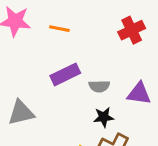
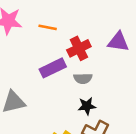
red cross: (132, 30) -> (79, 48), moved
purple triangle: (139, 94) -> (118, 42), moved

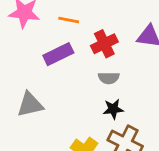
purple rectangle: (53, 68) -> (58, 54), moved

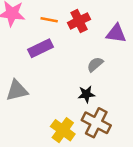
red cross: (104, 44) -> (79, 21), moved
gray semicircle: (109, 78) -> (95, 64), moved, turned 140

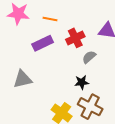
red cross: (79, 21) -> (75, 38), moved

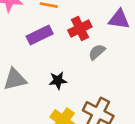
black star: (82, 82) -> (58, 81), moved

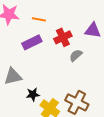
black star: (58, 81) -> (33, 94), moved

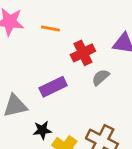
purple rectangle: (32, 42) -> (53, 87), moved

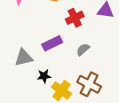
gray semicircle: (101, 77) -> (83, 49), moved

